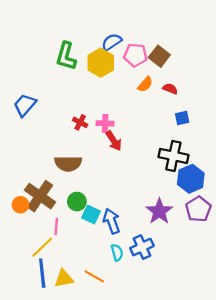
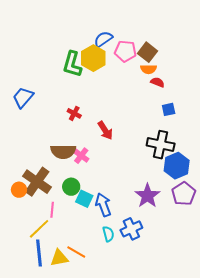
green L-shape: (66, 56) -> (72, 64), moved
orange semicircle: (145, 84) -> (148, 69), moved, turned 49
pink cross: (105, 123) -> (81, 156), moved, turned 35
orange line: (94, 276) -> (76, 252), moved

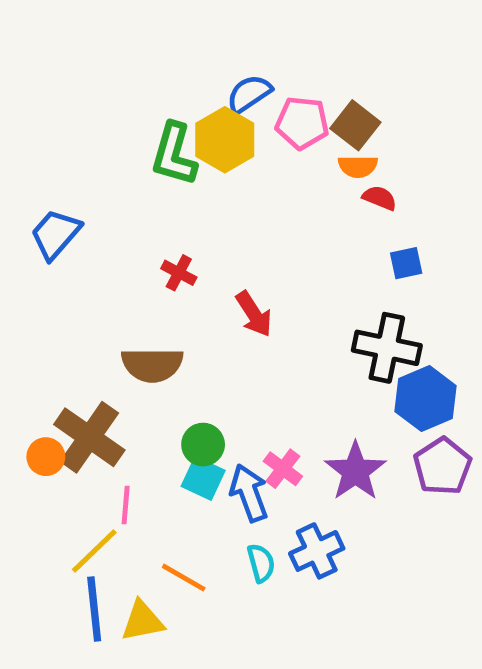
pink cross: (81, 156) -> (283, 469), moved
green circle: (71, 187) -> (203, 445), moved
orange line: (76, 252) -> (184, 578), moved

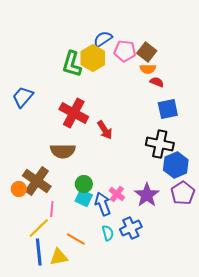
blue square: (406, 263) -> (168, 109), size x1.5
red cross: (179, 273) -> (74, 113), size x2.0

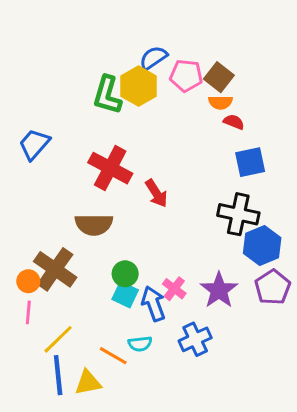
pink line: (52, 209) -> (28, 312), moved
cyan semicircle: (108, 233) -> (140, 344), moved, turned 98

